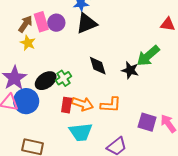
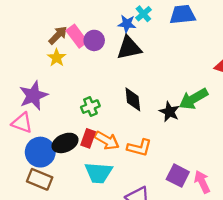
pink rectangle: (41, 22) -> (77, 36), turned -30
black ellipse: (46, 81) -> (65, 143), moved
blue circle: (26, 101) -> (40, 152), moved

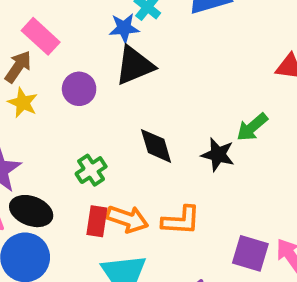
pink rectangle: (77, 36) -> (41, 36), moved
purple circle: (94, 40) -> (79, 89), moved
green arrow: (193, 99) -> (252, 127), size x0.7
black ellipse: (65, 143) -> (31, 211), moved, turned 55

